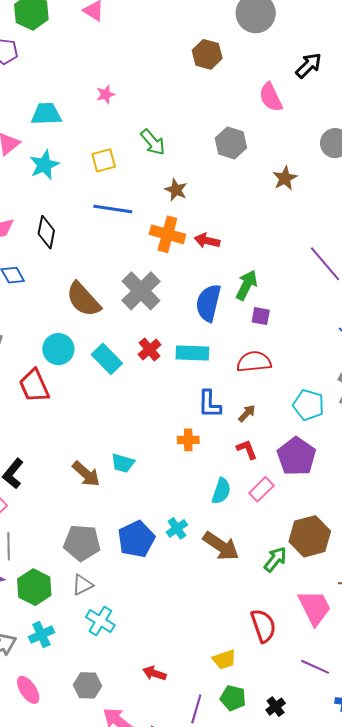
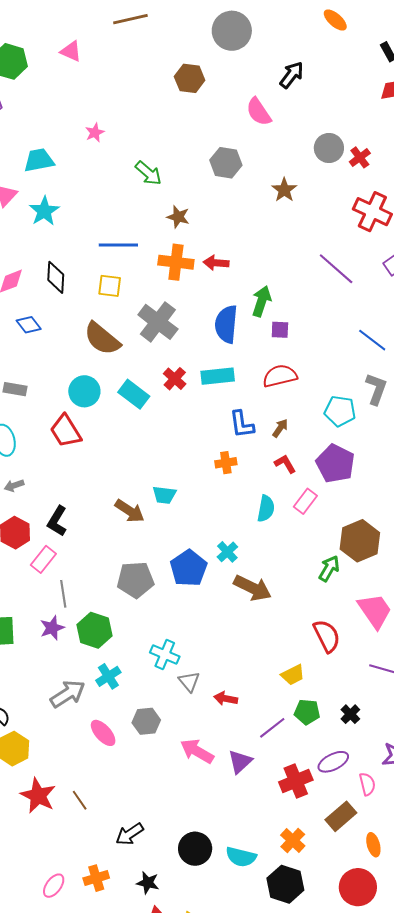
yellow square: (104, 160) -> (110, 286), moved, turned 30
brown arrow: (221, 546) -> (252, 588), moved
gray triangle: (82, 585) -> (189, 682), moved, turned -35
gray hexagon: (88, 685) -> (146, 721), moved
purple line: (196, 709) -> (272, 728), turned 44

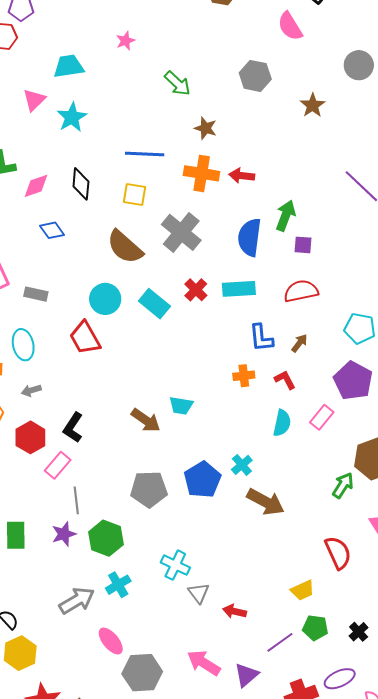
red L-shape: (285, 464) -> (285, 380), moved
gray hexagon: (146, 721) -> (142, 673), moved, size x1.4

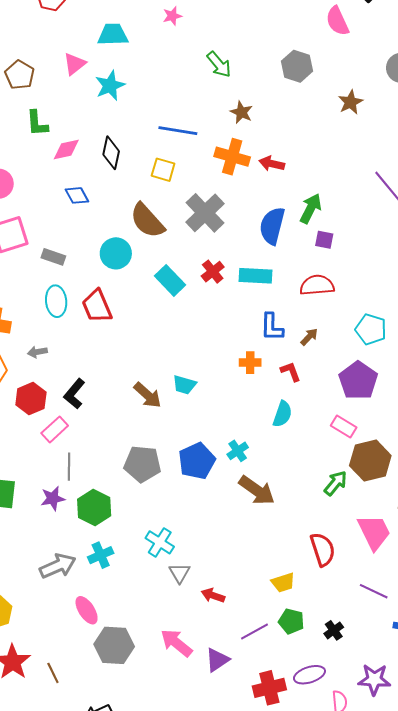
cyan circle: (105, 299) -> (116, 253), moved
cyan ellipse: (23, 345) -> (56, 301), moved
pink rectangle: (322, 417) -> (344, 427), moved, turned 75

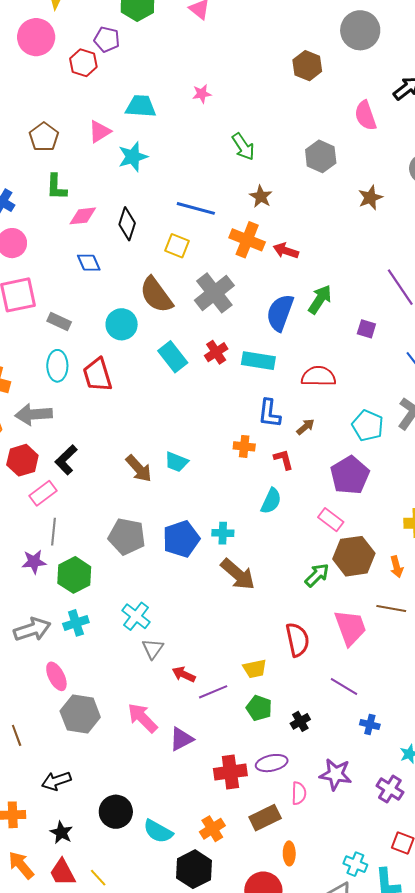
purple square: (324, 240) -> (366, 329), moved
gray arrow: (37, 352) -> (34, 414), size x1.8
cyan cross: (238, 451) -> (223, 533), turned 30
purple line: (254, 632) -> (213, 692), moved

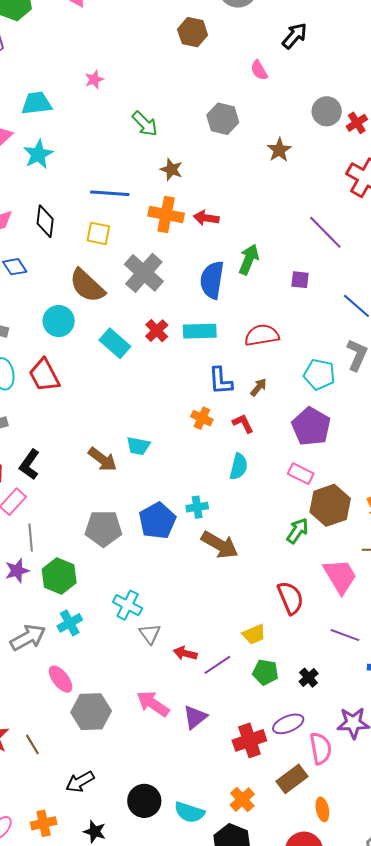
pink semicircle: (365, 115) -> (259, 70), size x0.7
orange cross: (244, 446) -> (202, 418), turned 30
pink semicircle: (299, 793) -> (321, 748), size x1.4

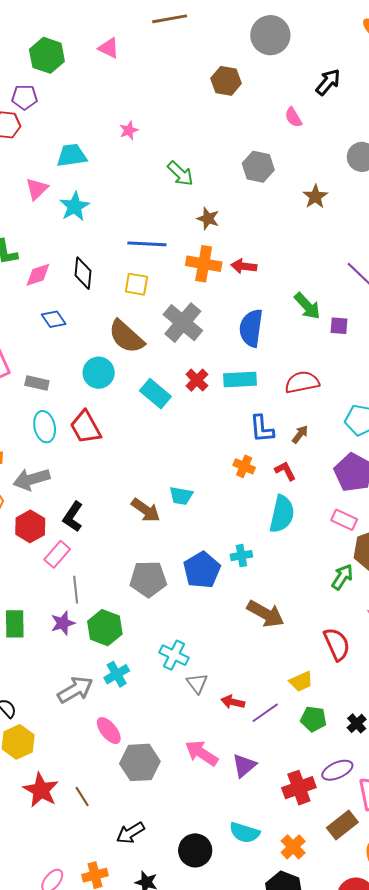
green arrow: (249, 259) -> (307, 306), moved, turned 116
cyan semicircle: (239, 467) -> (282, 514), size x1.4
brown arrow: (220, 545) -> (266, 614), moved
cyan semicircle: (189, 812) -> (245, 833), moved

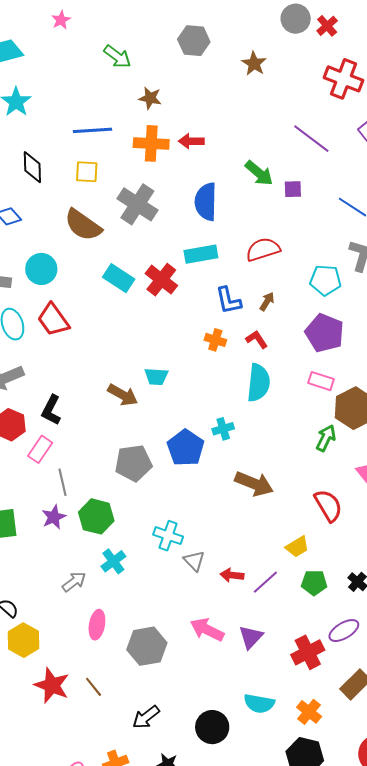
cyan circle: (99, 373) -> (41, 269), moved
red cross: (197, 380) -> (161, 280), moved, size x1.4
gray arrow: (75, 690) -> (74, 582), size x0.7
pink ellipse: (109, 731) -> (97, 625), moved, turned 56

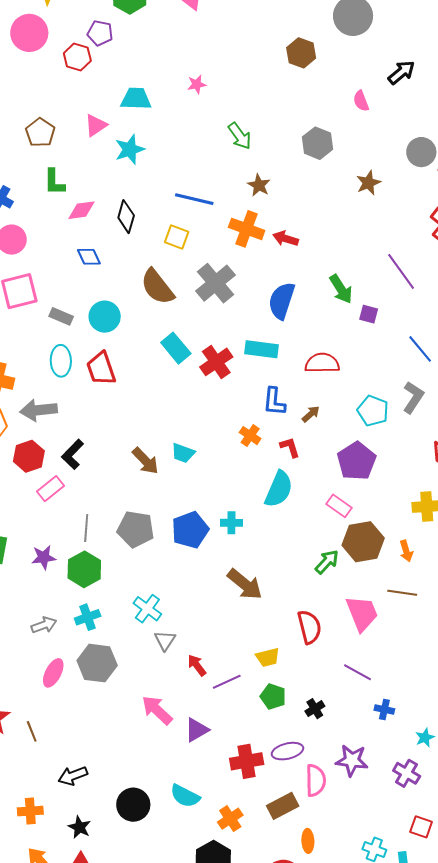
gray line: (63, 482) -> (86, 528), moved
red arrow: (232, 575) -> (197, 665), turned 30
gray hexagon: (147, 646) -> (97, 663), moved

